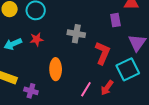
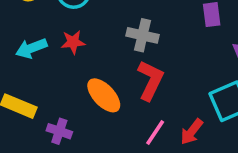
red L-shape: (103, 53) -> (150, 80), moved
orange ellipse: (56, 69) -> (104, 95), turned -45

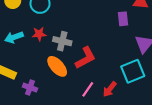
gray cross: (142, 35) -> (62, 41), moved
red L-shape: (150, 80) -> (85, 58), turned 35

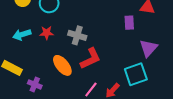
gray cross: (62, 41) -> (77, 35), moved

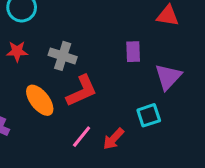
purple rectangle: (129, 23) -> (133, 52), moved
cyan square: (136, 74) -> (149, 115), size x0.7

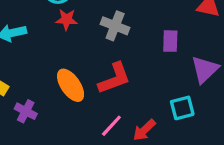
red star: (17, 51) -> (66, 19), moved
gray cross: (63, 56) -> (115, 26), moved

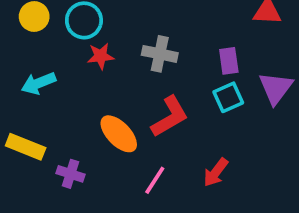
cyan square: (182, 108) -> (228, 97), moved
pink line: (111, 126) -> (155, 180), moved

